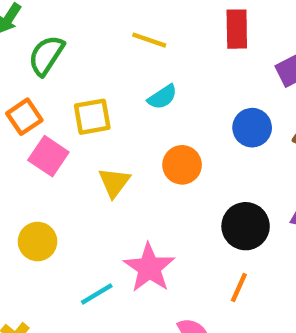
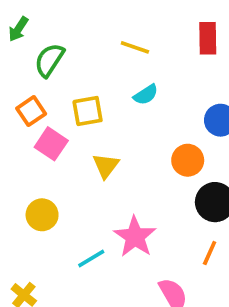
orange circle: (182, 165) -> (188, 160), moved

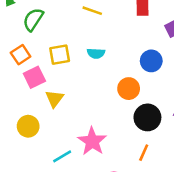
cyan semicircle: (146, 95) -> (96, 53), moved, turned 36
pink square: (51, 144) -> (34, 77), turned 30
yellow triangle: (106, 166) -> (55, 99), moved

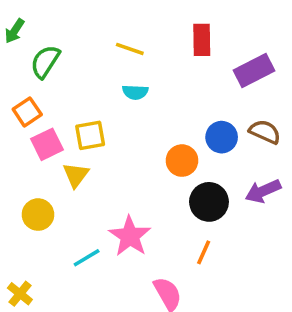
cyan semicircle: (96, 53) -> (135, 92), moved
yellow square: (60, 55) -> (90, 135), moved
blue circle: (151, 61) -> (222, 137), moved

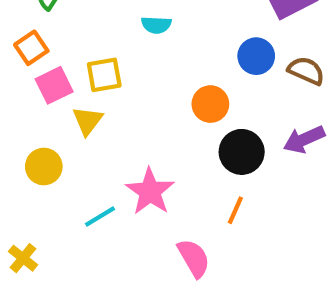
blue circle: (222, 137) -> (256, 56), moved

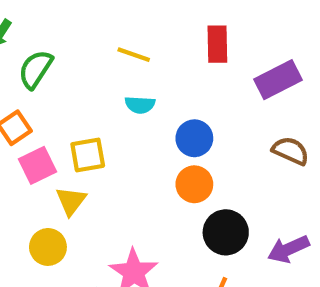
blue circle: (256, 56) -> (194, 138), moved
purple arrow: (304, 139) -> (288, 249), moved
yellow circle: (44, 167) -> (48, 247), moved

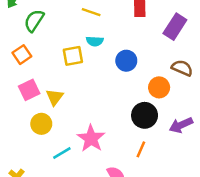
purple rectangle: (278, 80) -> (175, 27), turned -30
yellow square: (88, 155) -> (73, 56), moved
pink square: (38, 165) -> (29, 90), moved
orange circle: (194, 184) -> (159, 87), moved

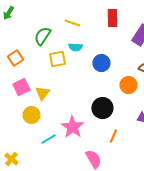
green semicircle: (34, 21) -> (42, 36), moved
black circle: (145, 115) -> (102, 108), moved

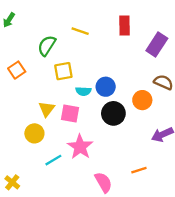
cyan semicircle: (75, 47) -> (83, 91), moved
blue circle: (101, 63) -> (106, 87), moved
pink square: (21, 87) -> (70, 113), moved, turned 36
black circle: (102, 108) -> (113, 113), moved
orange line: (113, 136) -> (139, 170), moved, turned 48

